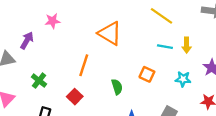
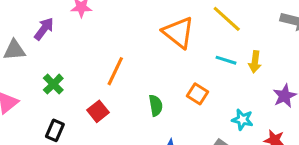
orange triangle: (110, 33) -> (178, 32), moved
cyan star: (183, 79) -> (242, 120), moved

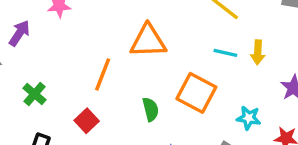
orange triangle: (178, 32) -> (148, 41), moved, turned -36
orange square: (198, 94) -> (196, 93), size x1.6

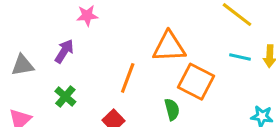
purple arrow: (19, 33) -> (64, 51), moved
orange square: (196, 93) -> (196, 82), moved

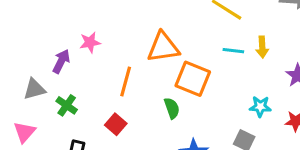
pink star: (87, 16) -> (90, 42), moved
gray triangle: (23, 65) -> (34, 89), moved

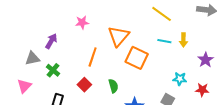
pink star: (90, 42) -> (82, 22), moved
orange triangle: (163, 47) -> (119, 36), turned -45
green semicircle: (172, 108) -> (113, 86), moved

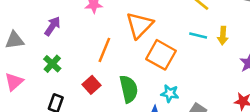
gray triangle: (32, 58) -> (15, 40), moved
cyan star: (180, 79) -> (170, 93), moved
green semicircle: (113, 86) -> (129, 89), size x1.5

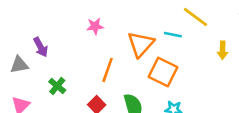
purple arrow: (52, 26) -> (41, 47), moved, turned 120
cyan line: (198, 35) -> (173, 35), moved

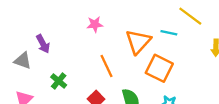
gray triangle: (19, 65) -> (23, 61), turned 30
orange line: (108, 70) -> (107, 66), turned -45

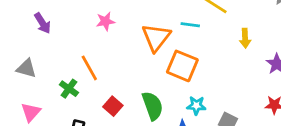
purple arrow: (43, 44) -> (42, 23), moved
orange line: (107, 66) -> (89, 68), moved

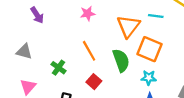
orange line: (89, 68) -> (89, 51), moved
green semicircle: (153, 106) -> (121, 60), moved
cyan star: (196, 106) -> (149, 78), moved

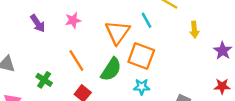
purple arrow: (37, 15) -> (38, 23), moved
cyan line: (156, 16) -> (146, 20), turned 56
green semicircle: (121, 60) -> (111, 69), turned 55

